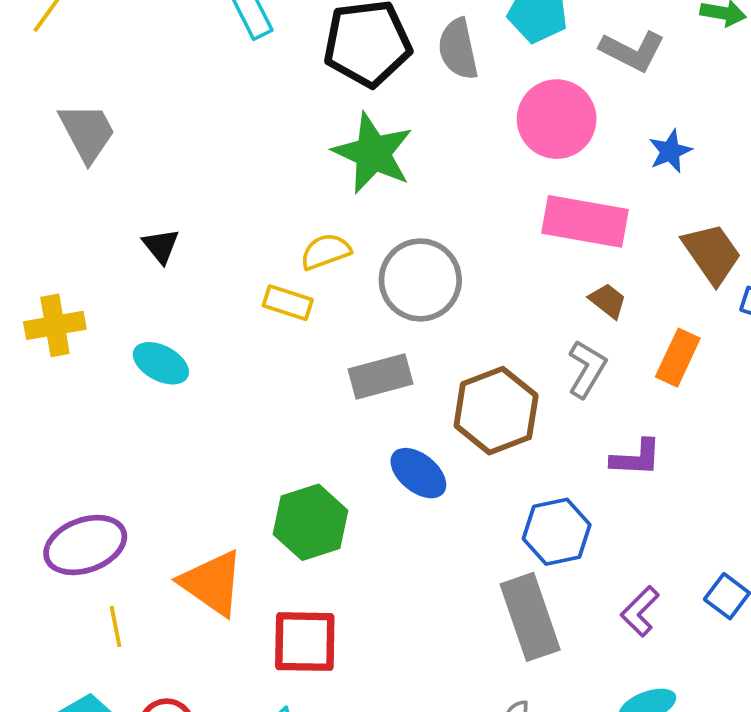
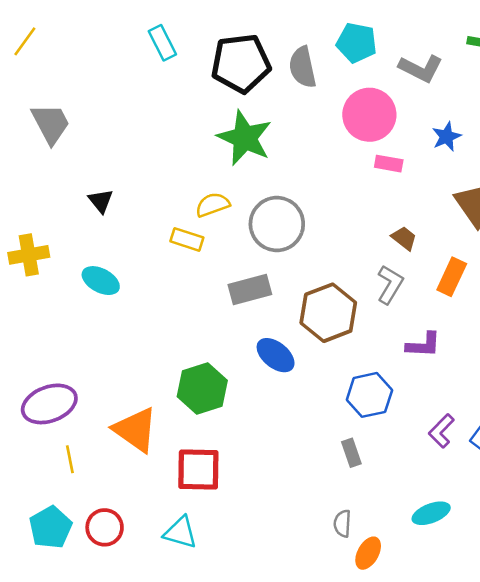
pink rectangle: (585, 221) -> (389, 164), moved, size x0.5
purple L-shape: (640, 611) -> (441, 431), moved
gray rectangle: (530, 617) -> (351, 453), size x0.5

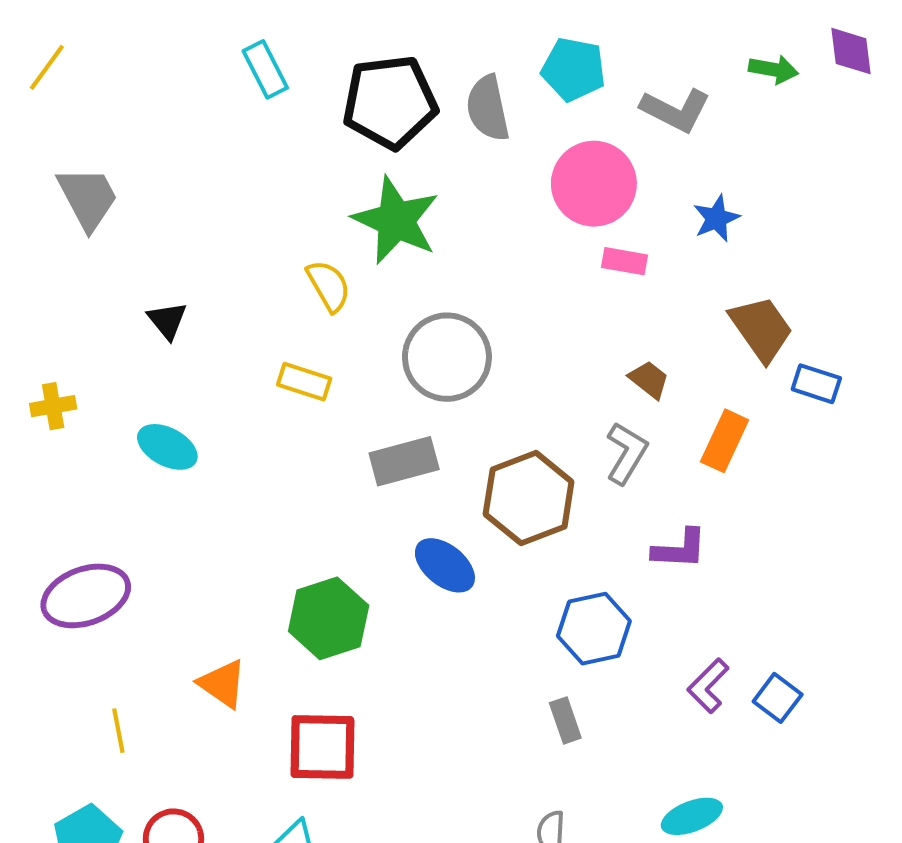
yellow semicircle: (213, 205) -> (329, 286), moved, turned 80
yellow cross: (29, 255) -> (53, 406), size x0.7
purple ellipse: (49, 404) -> (86, 596), moved
orange triangle: (135, 430) -> (222, 684), size x0.7

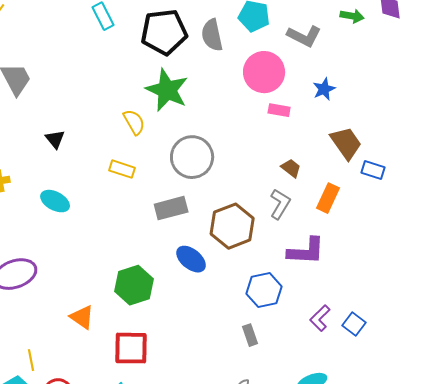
purple L-shape: (680, 549) -> (306, 251), size x1.4
yellow line: (118, 731) -> (31, 360), moved

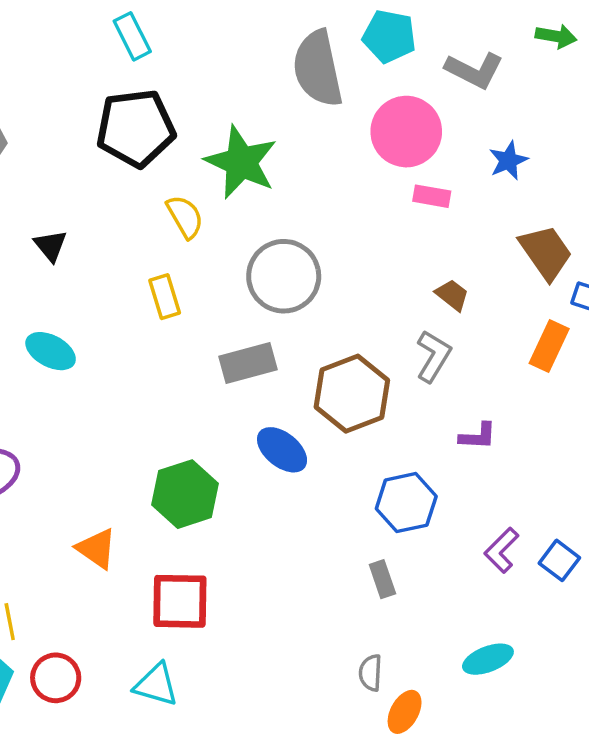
black pentagon: (164, 32) -> (136, 128), moved
gray semicircle: (212, 35) -> (318, 69), size x1.4
yellow rectangle: (122, 169) -> (165, 297), turned 55
orange rectangle: (328, 198) -> (549, 346), moved
purple L-shape: (306, 251) -> (478, 436), size x0.6

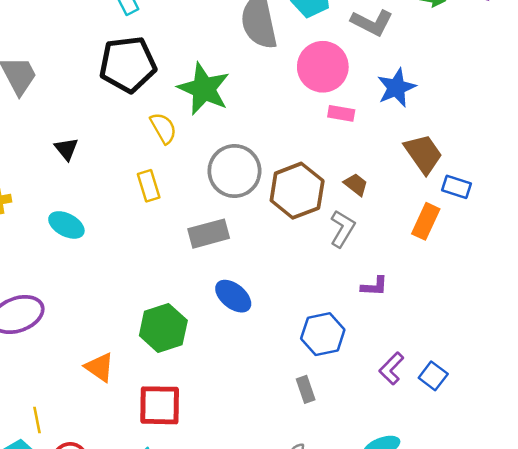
blue star: (508, 160) -> (396, 88), size x1.4
brown hexagon: (352, 394) -> (297, 191), moved

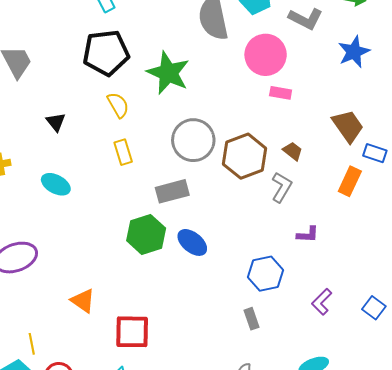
blue star: (396, 88) -> (354, 52), moved
yellow semicircle: (163, 128) -> (118, 105), moved
green hexagon: (163, 328) -> (146, 234), moved
blue square: (433, 376) -> (374, 308), moved

